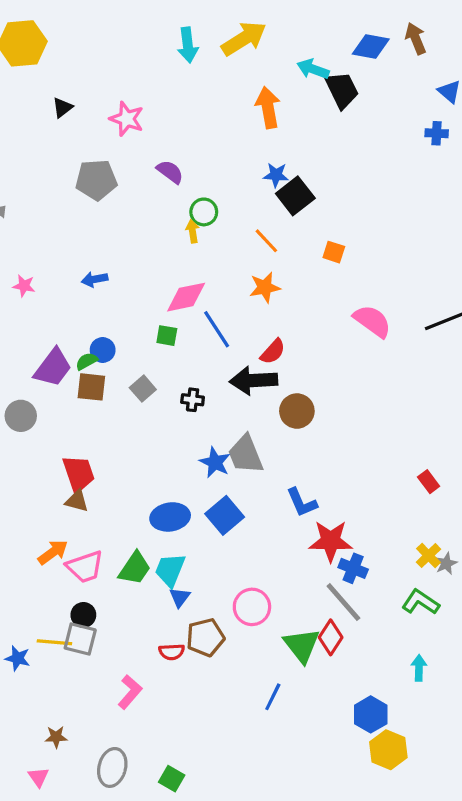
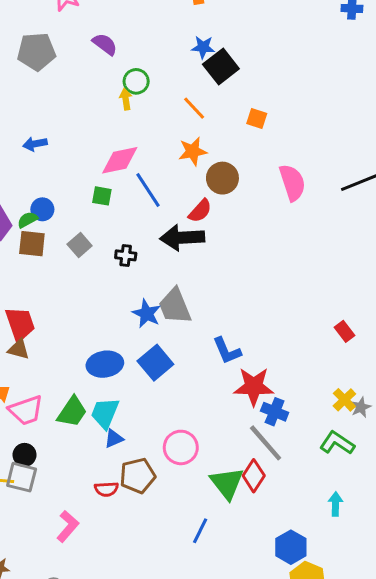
pink semicircle: (372, 321) -> (292, 183), turned 36
brown circle: (297, 411) -> (222, 178), moved
blue triangle: (180, 597) -> (114, 439), turned 30

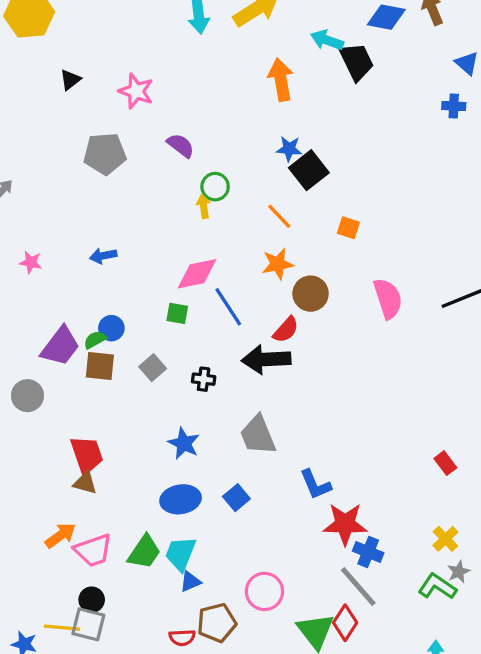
blue star: (147, 314) -> (184, 443), moved
blue square: (155, 363) -> (236, 498), size x0.7
gray star: (361, 407) -> (459, 572), moved

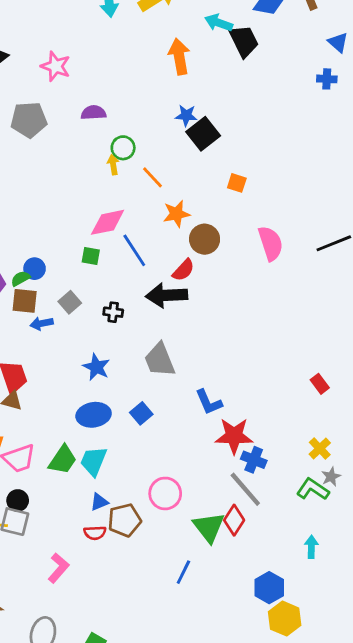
purple semicircle: (181, 145) -> (94, 113), turned -40
orange line: (279, 216) -> (153, 177), moved
blue arrow: (103, 256) -> (42, 323), moved
blue triangle: (190, 582) -> (99, 502), moved

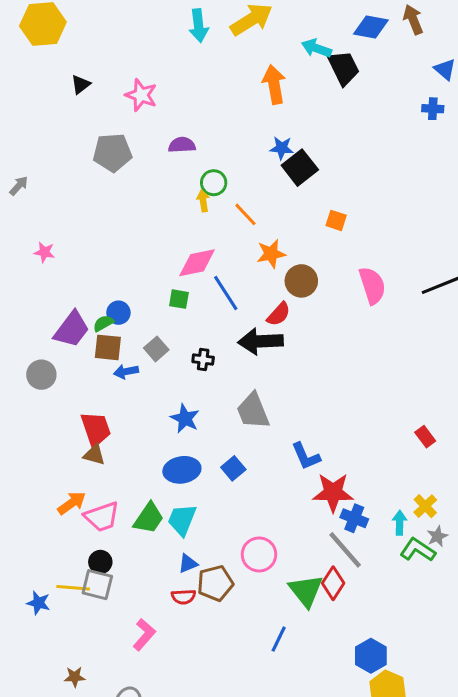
cyan arrow: (311, 547) -> (400, 523), moved

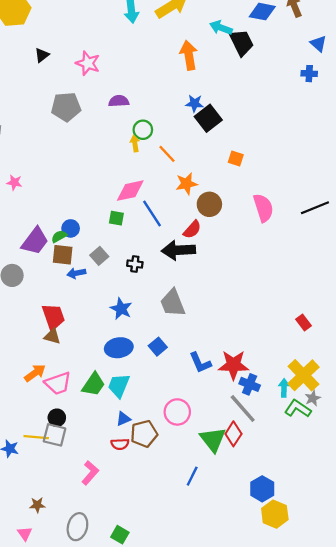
blue L-shape: (306, 456) -> (200, 363), moved
yellow cross: (425, 506) -> (303, 375), size x1.8

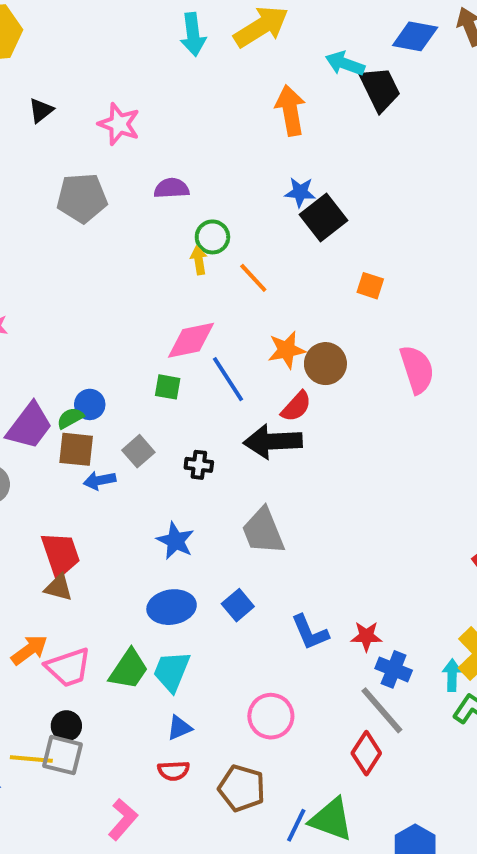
orange star: (186, 184) -> (286, 350), moved
red star: (233, 365) -> (366, 636), size x0.6
brown pentagon: (144, 434) -> (242, 788), moved, turned 30
green triangle: (213, 439) -> (331, 819), moved, turned -32

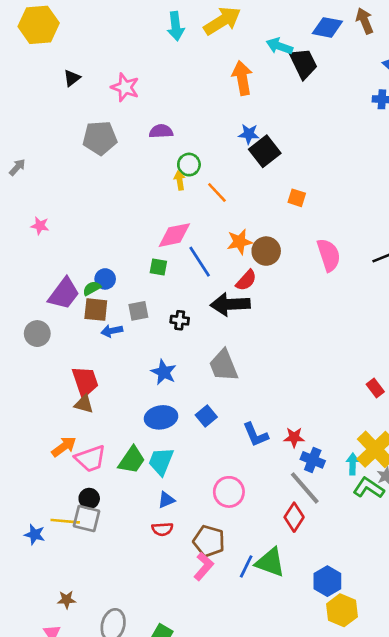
gray square: (138, 451) -> (138, 311), turned 30
pink L-shape: (123, 819) -> (204, 566), moved

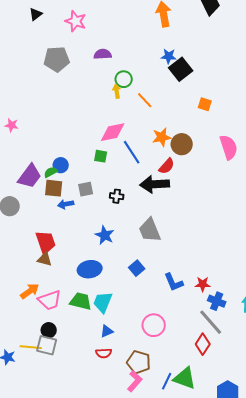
blue ellipse: (161, 417) -> (90, 269), moved
green trapezoid: (132, 460) -> (81, 301), turned -110

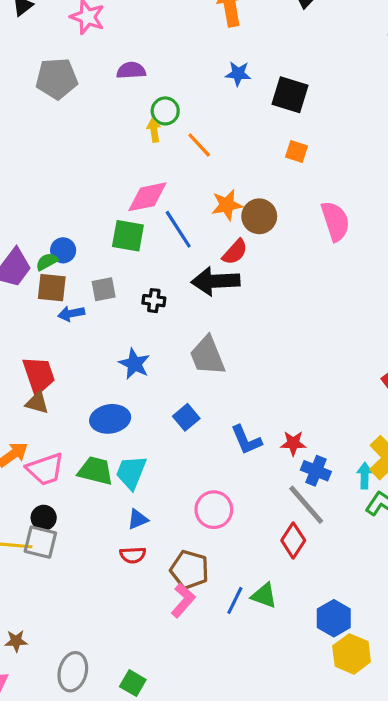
black square: (181, 69) -> (290, 95), moved, turned -35
green square: (101, 156) -> (128, 236), size x1.5
green triangle: (185, 378) -> (264, 596), size x0.7

